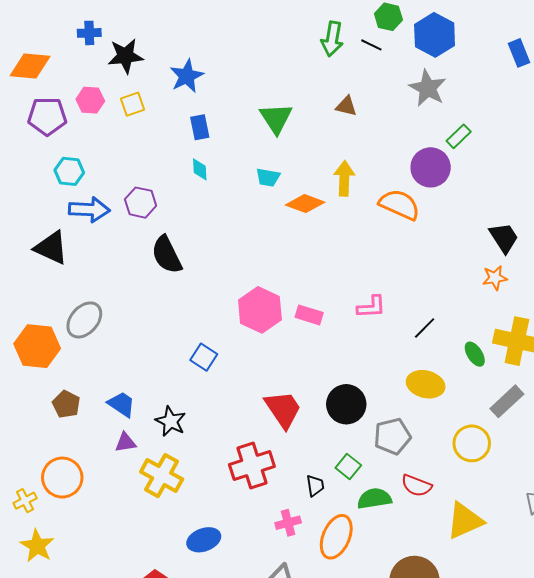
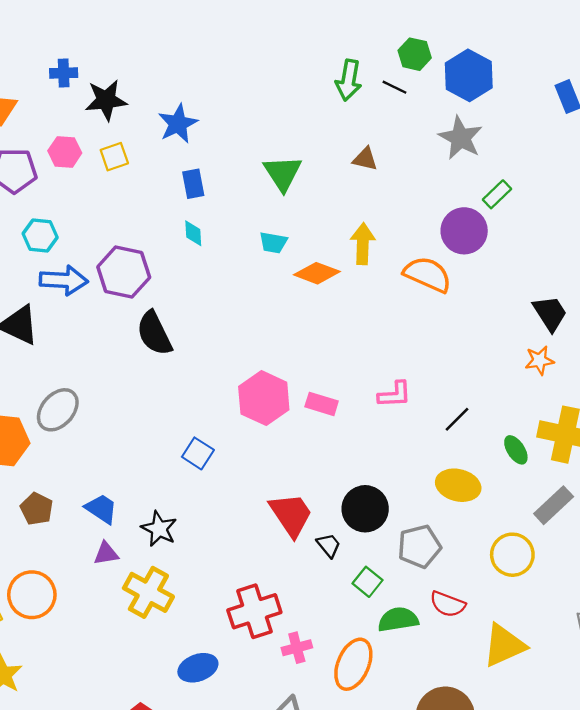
purple hexagon: (141, 203) -> (124, 272), size x1.4
red cross: (252, 466) -> (254, 611), moved
black trapezoid: (315, 486) -> (329, 545), moved, turned -30

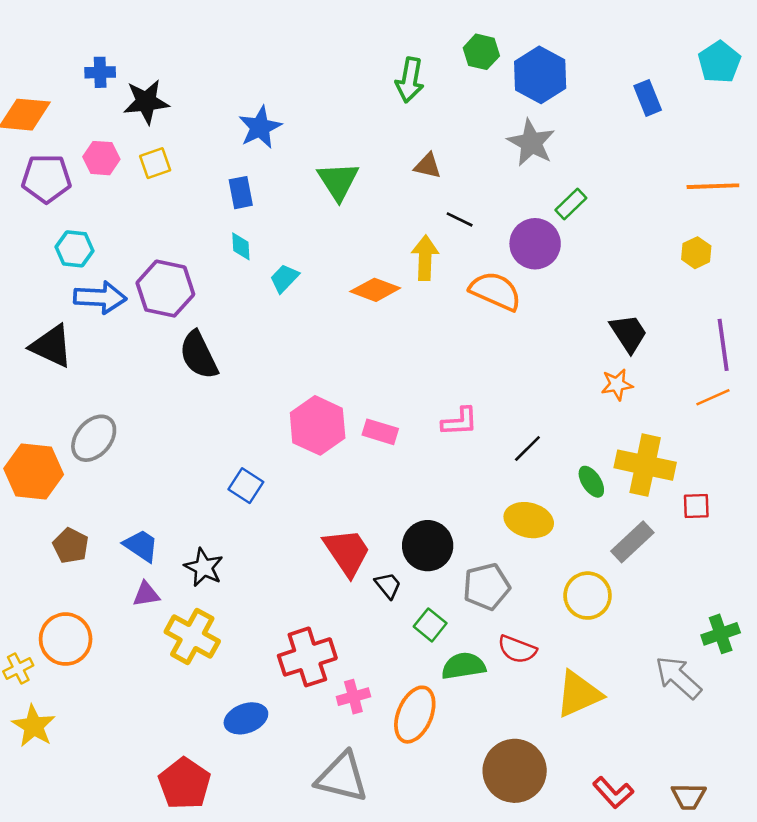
black line: (395, 87) -> (460, 219), moved
blue star: (178, 124) -> (260, 127), moved
cyan trapezoid: (273, 243) -> (284, 278), moved, turned 124

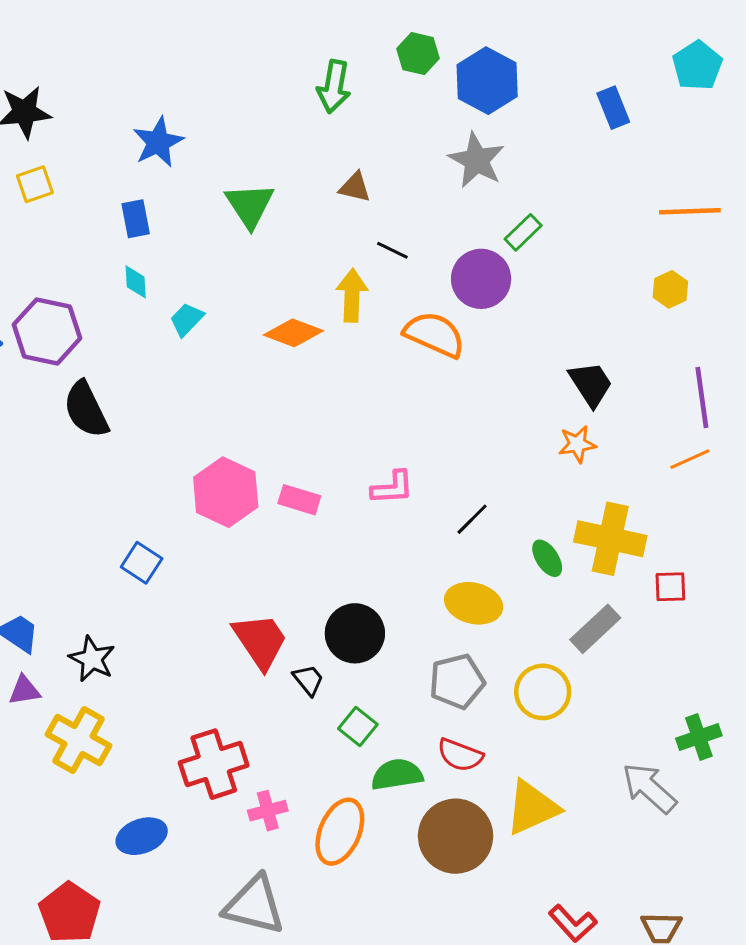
gray pentagon: (486, 587) -> (457, 681), moved
brown circle: (515, 771) -> (456, 836), moved

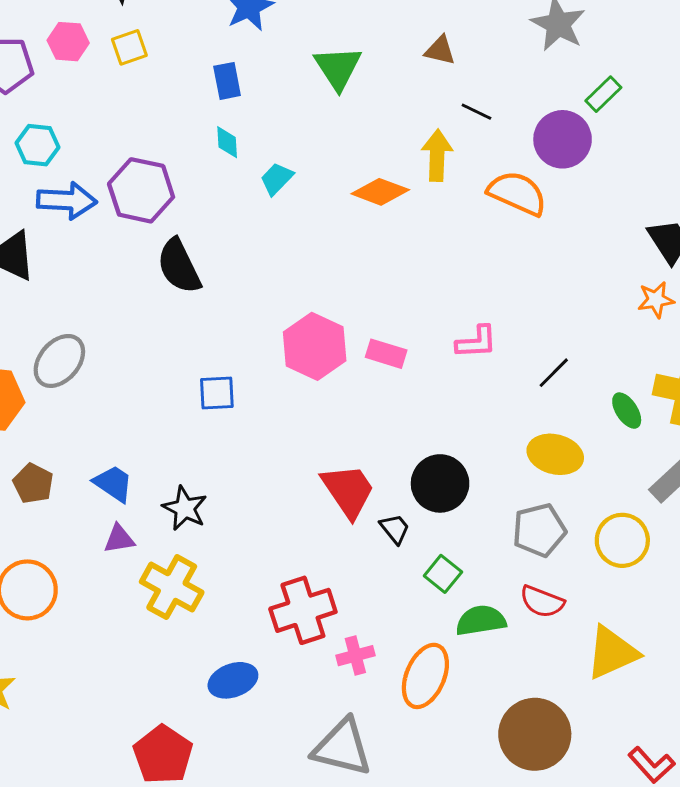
blue square: (142, 563) -> (217, 393), moved, turned -36
brown circle: (456, 836) -> (535, 734), moved

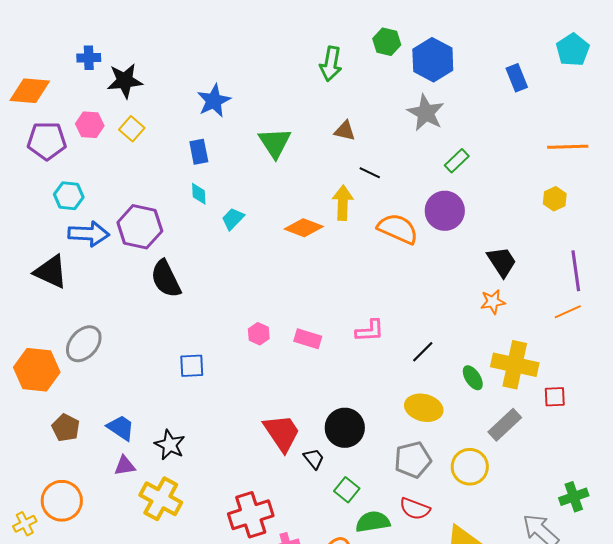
yellow square: (129, 47) -> (132, 129), turned -30
purple circle: (563, 139) -> (445, 211), moved
pink hexagon: (315, 346) -> (259, 334), size x0.5

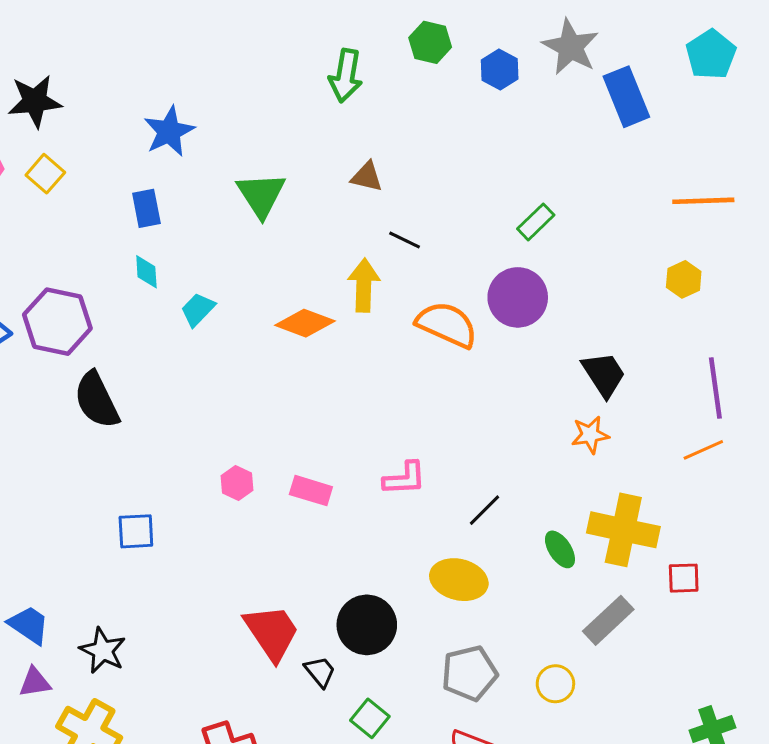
blue hexagon: (433, 60) -> (500, 70), size x0.6
blue rectangle: (517, 78) -> (626, 97), size x1.4
gray star: (426, 113) -> (571, 47), moved
yellow ellipse: (424, 408) -> (459, 580), moved
yellow circle: (470, 467) -> (555, 684), size x0.7

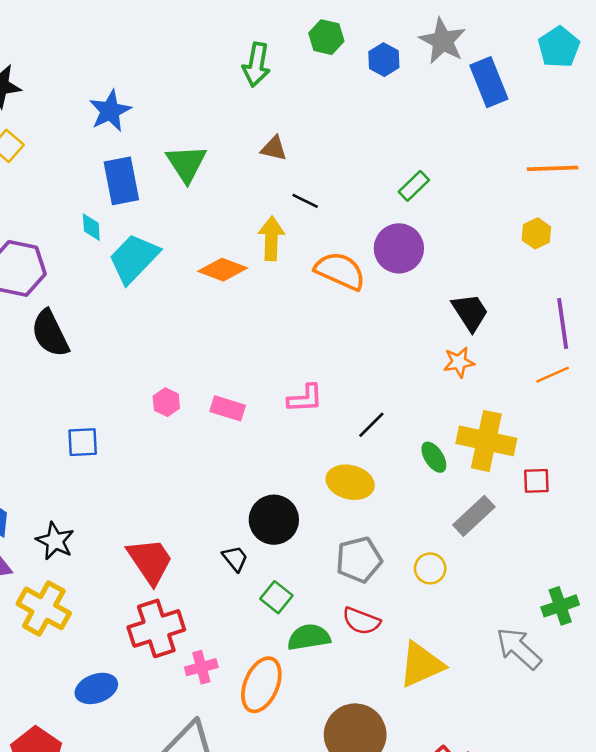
blue rectangle: (146, 208) -> (121, 181), moved, size x1.5
cyan trapezoid: (198, 309) -> (134, 258), size x1.8
red trapezoid: (272, 632) -> (150, 561), moved

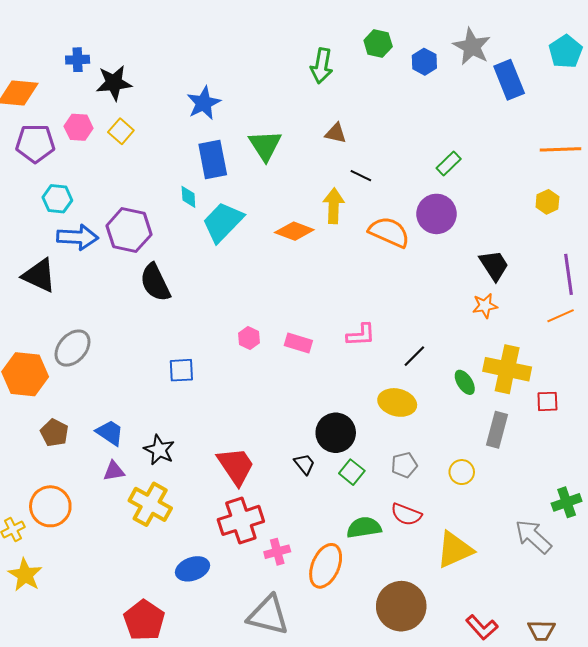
gray rectangle: (474, 516) -> (497, 430), turned -32
gray pentagon: (359, 560) -> (404, 465), size x0.7
green square: (276, 597) -> (352, 472), moved

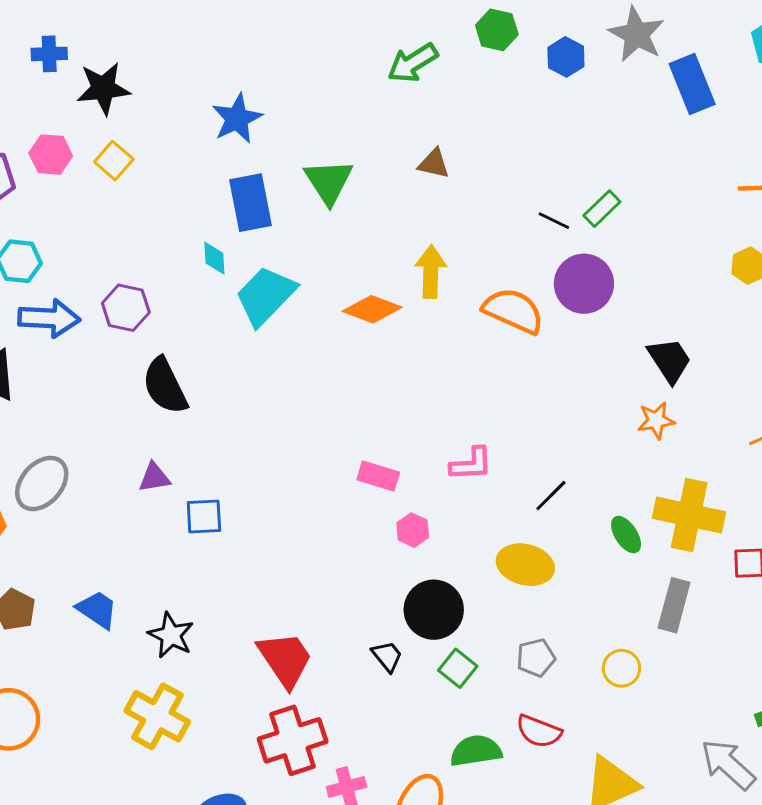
green arrow: (322, 66) -> (413, 63), turned 48
black line: (361, 176) -> (554, 221), moved
purple hexagon: (129, 230) -> (126, 308), size x0.7
pink hexagon: (249, 338) -> (413, 530), moved
purple triangle: (114, 471) -> (154, 477), moved

